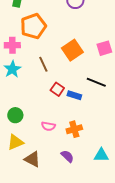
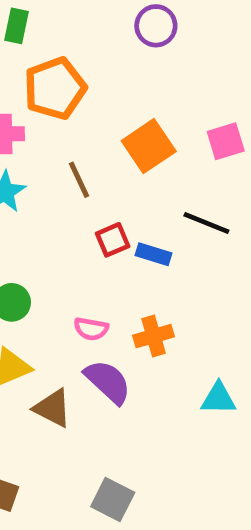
red square: (57, 89) -> (113, 240), turned 32
purple semicircle: (67, 156) -> (108, 382), moved, size x1.5

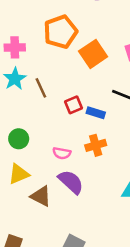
orange pentagon: (55, 88) -> (60, 32), moved
brown line: (79, 180) -> (41, 88), moved
orange cross: (154, 336) -> (96, 145), moved

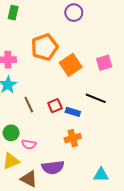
brown line: (41, 88) -> (29, 105), moved
pink semicircle: (62, 153) -> (29, 144), moved
purple semicircle: (71, 182) -> (53, 167), turned 130

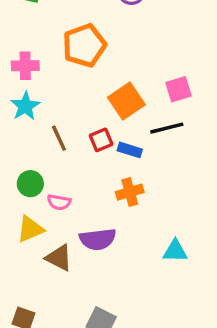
pink square: (104, 63) -> (179, 89), moved
orange square: (71, 65) -> (126, 101), moved
black line: (96, 98) -> (167, 128), turned -36

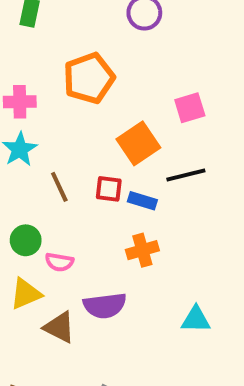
pink square: (179, 89) -> (190, 108), moved
red square: (101, 140) -> (109, 189), turned 30

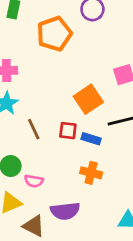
orange pentagon: (89, 78) -> (54, 34), moved
orange cross: (142, 250) -> (91, 173), turned 30

